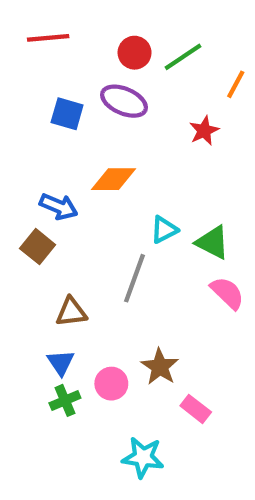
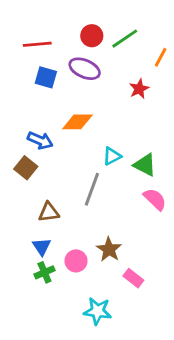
red line: (48, 38) -> (37, 44), moved

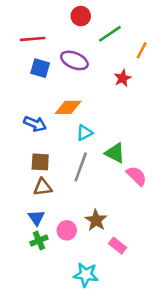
red circle: (92, 36) -> (81, 16), moved
cyan triangle: (112, 156) -> (85, 133), moved
green triangle: (145, 165) -> (115, 153), moved
brown square: (26, 168) -> (40, 162), moved, turned -36

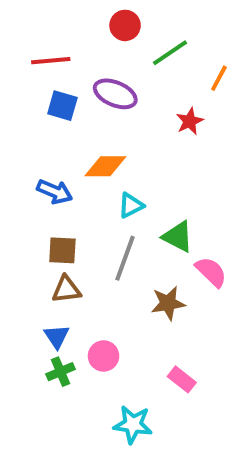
brown star: (96, 220) -> (168, 303), moved, turned 30

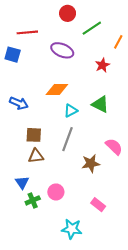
blue square: (62, 106) -> (13, 55), moved
blue arrow: (55, 192) -> (19, 103), moved
green triangle: (178, 237) -> (100, 104), moved
blue triangle: (57, 336) -> (22, 182), moved

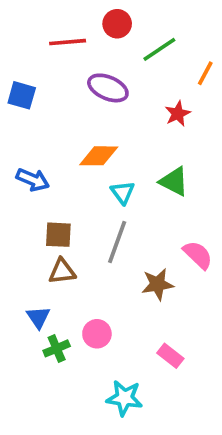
red line: (27, 32) -> (68, 42), moved
cyan triangle: (71, 111) -> (123, 193), turned -40

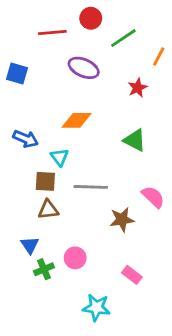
cyan triangle: (123, 193) -> (60, 157), moved
gray line: (117, 242) -> (91, 187), turned 72

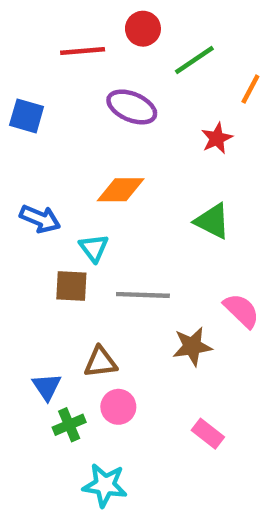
brown triangle: (48, 210) -> (100, 362), moved
cyan star: (96, 307) -> (105, 485), moved

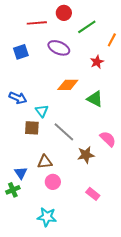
blue square: (27, 116) -> (21, 52), moved, turned -35
orange diamond: (121, 190) -> (68, 85), moved
gray line: (143, 295) -> (64, 132), turned 40
green cross: (69, 425) -> (13, 190), moved

